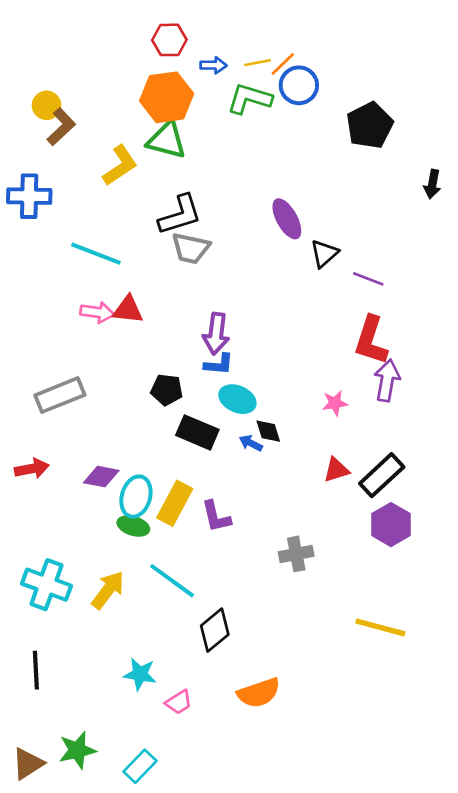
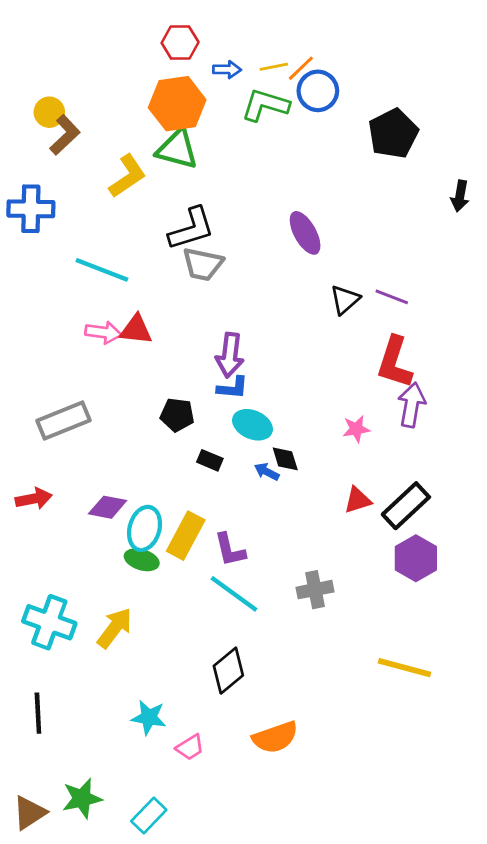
black triangle: (324, 254) -> (345, 300), moved
black rectangle: (197, 432) -> (210, 460), size x0.6
cyan line: (172, 581) -> (234, 594), moved

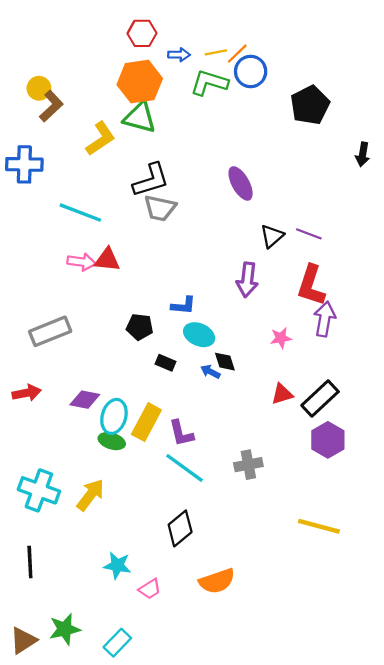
purple arrow: (230, 355) -> (247, 280), moved

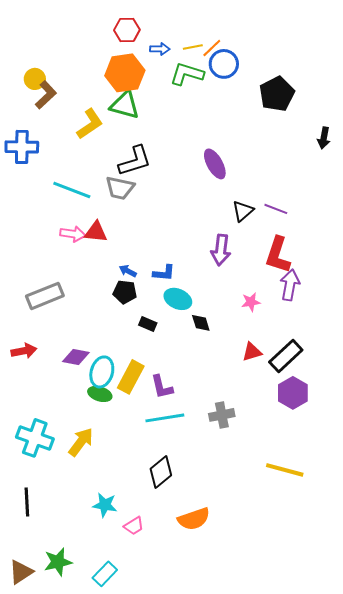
gray trapezoid: (160, 208) -> (120, 188), moved
blue arrow: (210, 372) -> (128, 271), moved
cyan line: (185, 468) -> (165, 418), turned -45

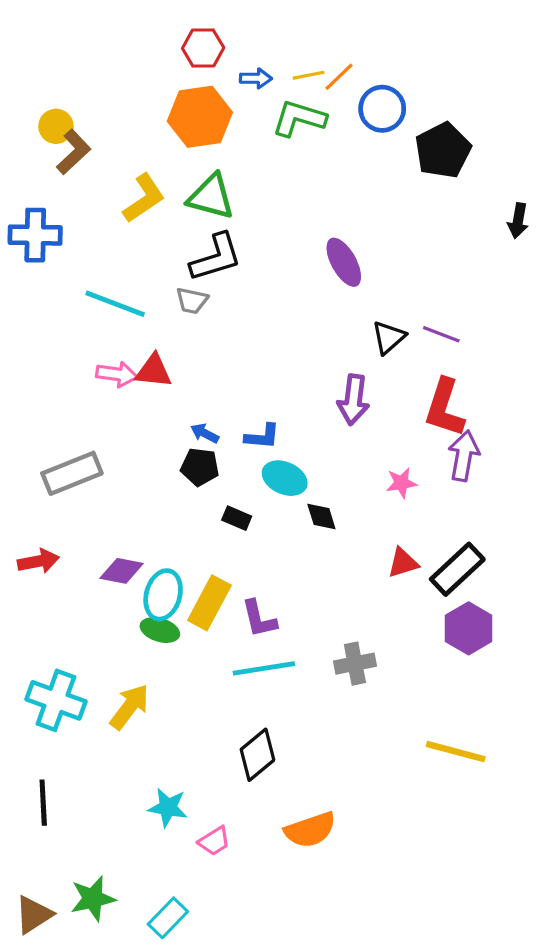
blue circle: (224, 64) -> (382, 109), moved
green triangle: (125, 105) -> (211, 197), moved
gray trapezoid: (120, 188) -> (192, 301), size x0.7

